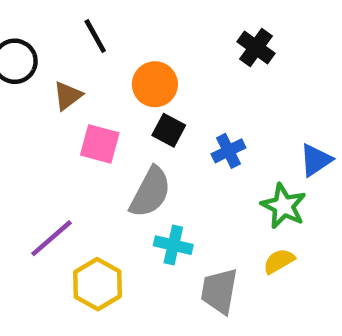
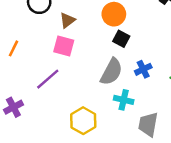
pink square: (100, 144) -> (64, 46), moved
blue cross: (228, 151) -> (143, 69), moved
purple line: (52, 238) -> (48, 79), moved

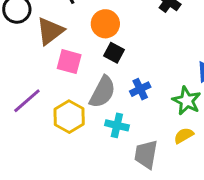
brown triangle: (67, 20) -> (50, 31), size x1.5
pink square: (64, 46) -> (69, 62), moved
yellow hexagon: (83, 121) -> (69, 117), moved

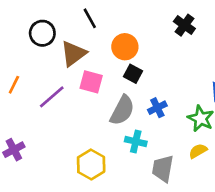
purple line: (27, 101) -> (52, 97), moved
yellow hexagon: (69, 117) -> (91, 165), moved

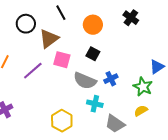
orange circle: (125, 47) -> (93, 25), moved
gray semicircle: (122, 110) -> (85, 81), turned 85
gray trapezoid: (163, 169) -> (115, 124), turned -65

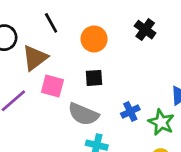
black square: (93, 54) -> (94, 78), turned -32
blue cross: (111, 79) -> (130, 112), moved

